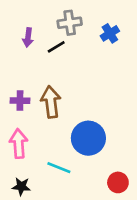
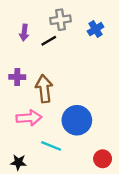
purple cross: (20, 101) -> (17, 77), moved
pink arrow: (19, 144) -> (29, 118), moved, turned 90

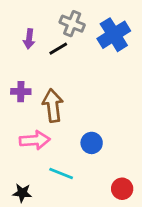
gray cross: (60, 20) -> (72, 24), turned 30
blue cross: (96, 29) -> (114, 35), size x1.6
blue circle: (77, 120) -> (92, 143), size x0.6

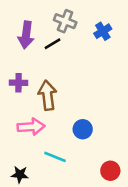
blue cross: (114, 35) -> (103, 31), size x0.6
purple arrow: (29, 39) -> (26, 35), size x1.5

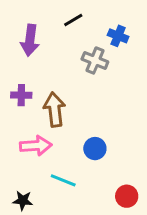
gray cross: (65, 21) -> (95, 60), moved
blue cross: (103, 31) -> (118, 36), turned -36
black line: (52, 44) -> (73, 20), moved

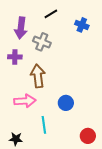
gray cross: (95, 60) -> (42, 42), moved
purple cross: (21, 95) -> (15, 57), moved
cyan line: (63, 180) -> (44, 125), turned 60

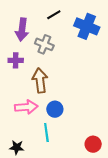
blue cross: (82, 25) -> (87, 26), size x1.6
blue circle: (66, 103) -> (55, 109), moved

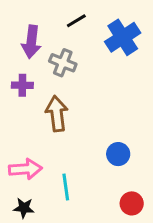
blue cross: (87, 26) -> (123, 37), turned 35
pink arrow: (26, 107) -> (25, 169), moved
blue circle: (55, 109) -> (118, 154), moved

